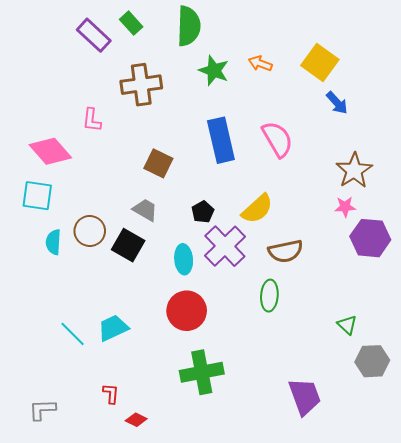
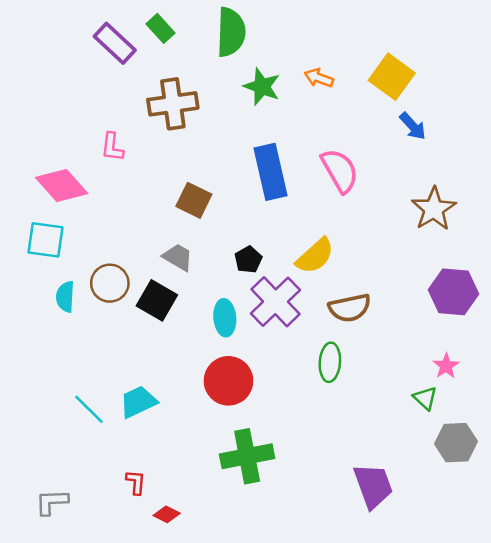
pink star: (345, 207) -> (446, 366), moved, turned -30

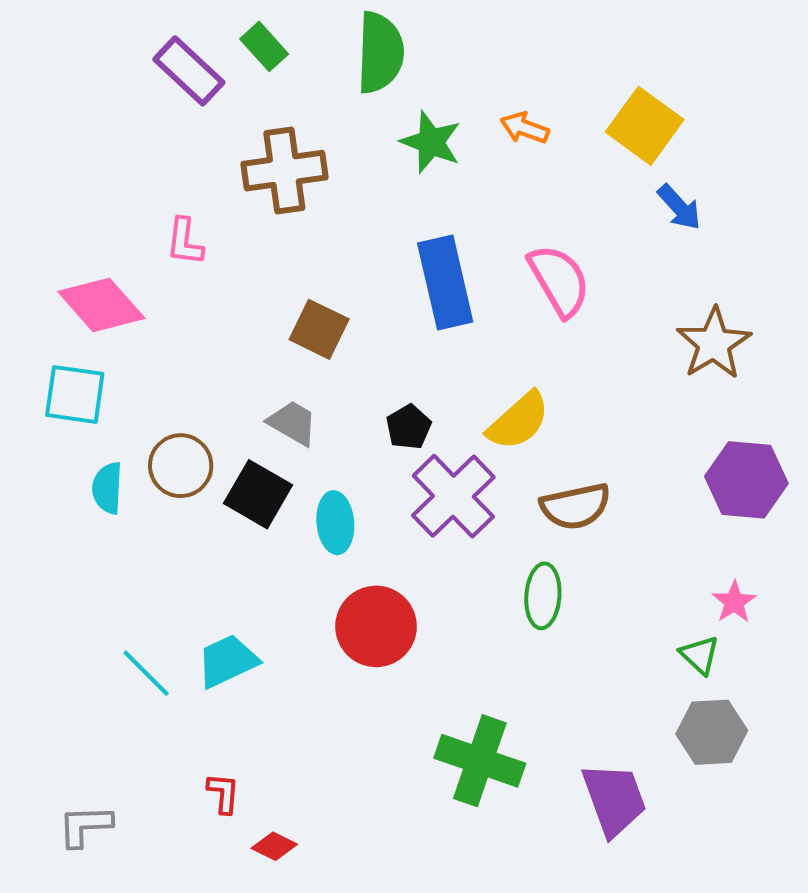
cyan ellipse: (225, 318) -> (335, 523), moved
gray hexagon: (456, 443) -> (712, 732), moved
green cross: (247, 456) -> (480, 761), moved, turned 30

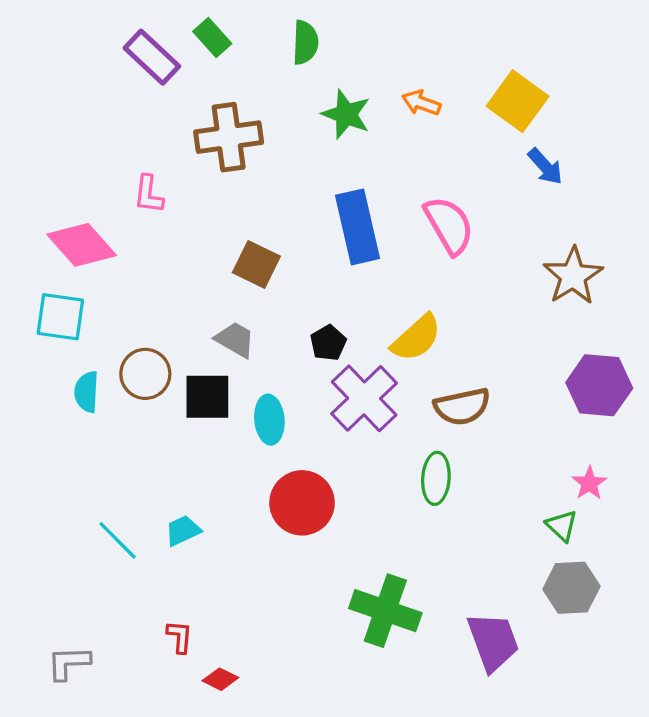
green semicircle: (380, 53) -> (305, 42), size x0.7
black square: (258, 494) -> (207, 397), turned -30
cyan trapezoid: (227, 661) -> (183, 531), size x0.7

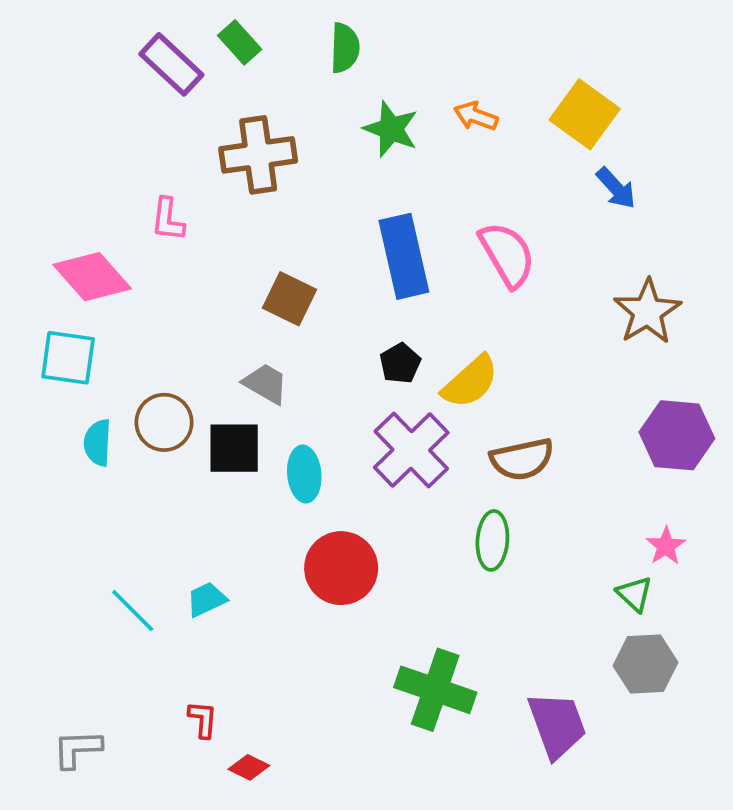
black pentagon: (328, 343) -> (400, 363), moved

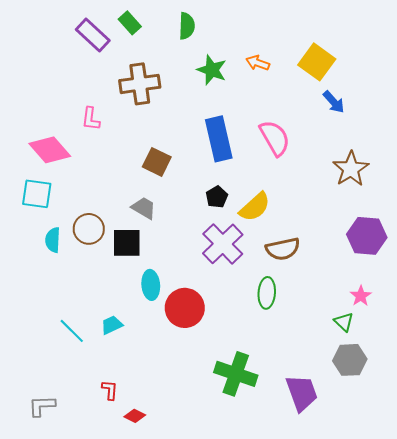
cyan ellipse: (304, 474) -> (151, 285), moved

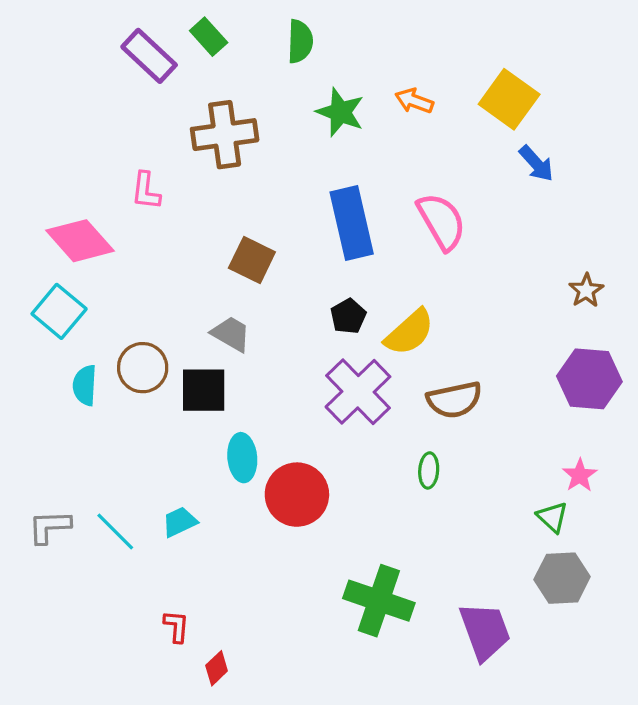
brown star: (351, 169) -> (586, 290), moved, size x0.6
cyan square: (37, 194) -> (59, 311), turned 32
green ellipse: (267, 293) -> (429, 470), size x0.7
gray L-shape: (42, 406) -> (49, 527), moved
red diamond: (135, 416) -> (217, 668), turned -70

